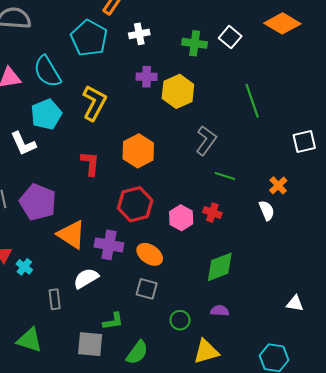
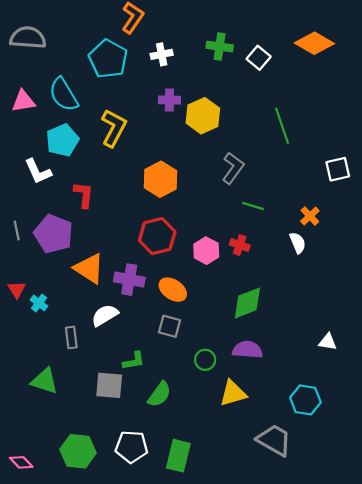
green cross: (195, 43) -> (220, 47), moved
red L-shape: (90, 163) -> (84, 195), moved
purple semicircle: (220, 311) -> (247, 350), size x1.5

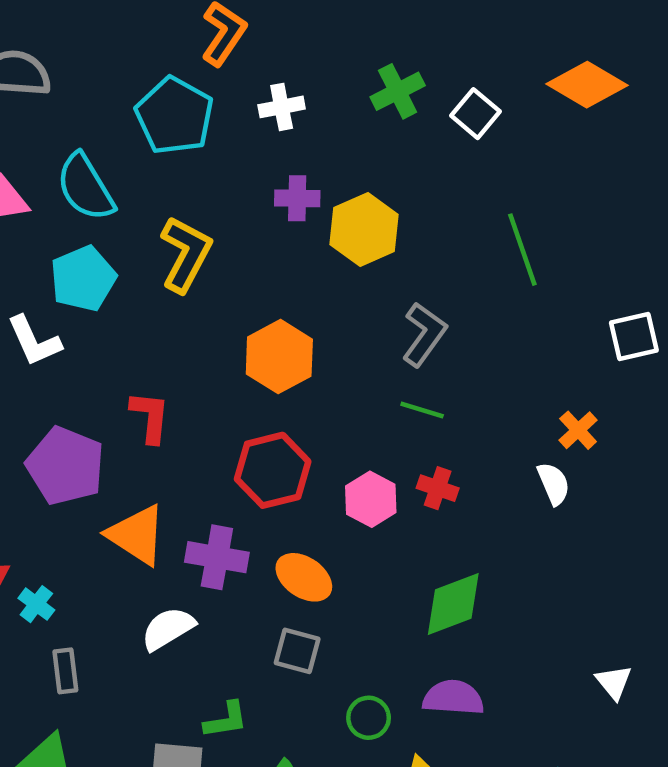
green cross: (220, 47) -> (398, 91), turned -35
red L-shape: (84, 195) -> (150, 417), moved
green line: (253, 206) -> (422, 410), moved
gray rectangle: (71, 338) -> (65, 671), moved
white triangle: (328, 342) -> (614, 682), turned 42

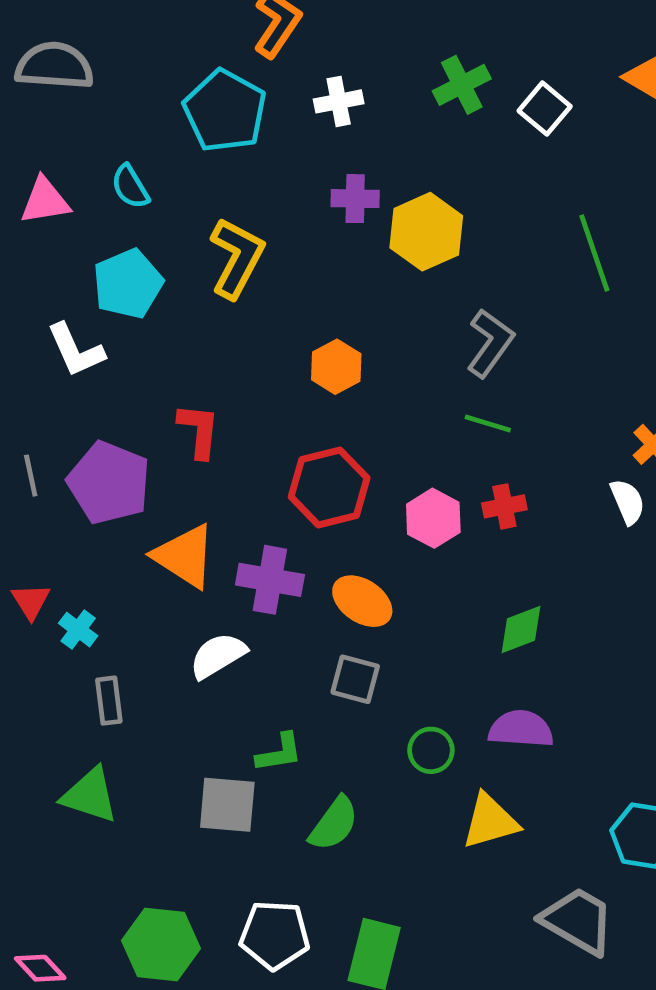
cyan semicircle: (85, 187) -> (130, 187), size x0.6
orange hexagon: (279, 357) -> (336, 367), size x0.7
red cross: (438, 488) -> (504, 506), turned -30
green diamond: (453, 604) -> (521, 630), size x0.7

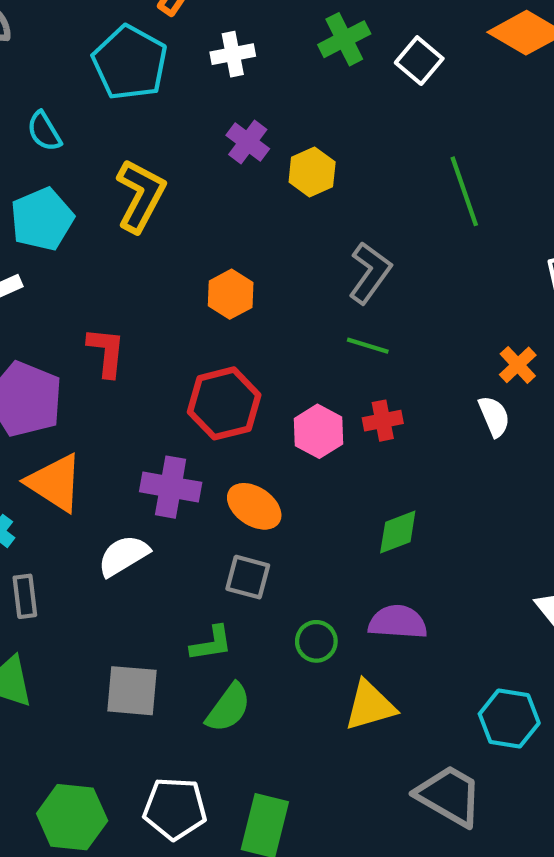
purple cross: (355, 199) -> (248, 142), turned 36
yellow hexagon: (426, 232) -> (312, 172), size x0.7
orange triangle: (185, 556) -> (55, 483), moved
green L-shape: (279, 753) -> (211, 643), moved

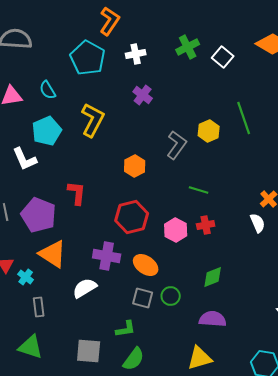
yellow hexagon: (312, 172) -> (209, 131), moved
gray L-shape: (370, 273) -> (177, 145), moved
green circle: (316, 641) -> (171, 296), moved

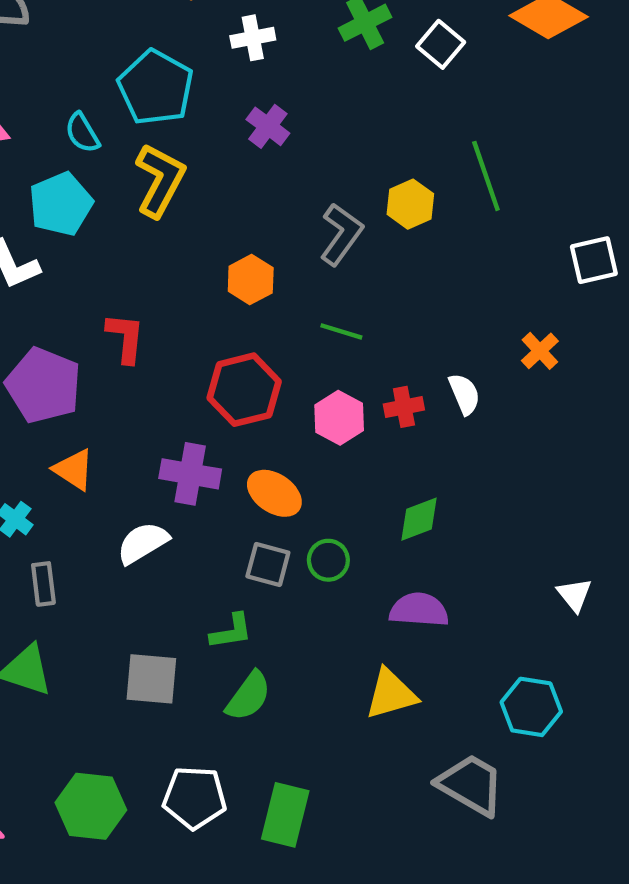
cyan pentagon: (88, 58) -> (156, 87), moved
cyan semicircle: (48, 90) -> (82, 133), moved
green line: (199, 190) -> (341, 331), moved
white semicircle: (258, 223) -> (464, 394), moved
orange triangle: (53, 254) -> (74, 470), size x0.7

